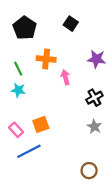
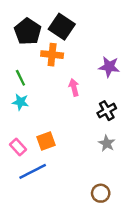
black square: (71, 24) -> (62, 27), moved, size x1.5
orange cross: (46, 59) -> (52, 55), moved

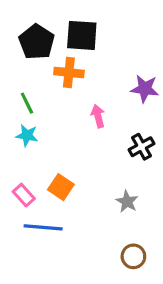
black square: (62, 27) -> (82, 35), turned -30
orange square: (46, 141) -> (61, 187), turned -36
gray star: (107, 143) -> (127, 202), moved
blue line: (33, 171) -> (43, 227), turned 32

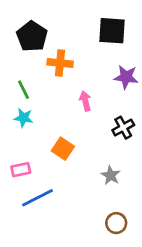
black square: (82, 35) -> (112, 31), moved
orange square: (61, 187) -> (63, 149), moved
pink rectangle: (24, 195) -> (21, 170), turned -60
blue line: (43, 227) -> (38, 198), turned -32

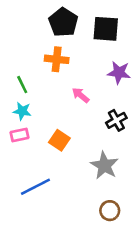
black pentagon: (32, 36) -> (63, 22), moved
pink arrow: (85, 101) -> (81, 95), turned -36
pink rectangle: (21, 170) -> (19, 135), moved
gray star: (111, 175) -> (104, 165), size x1.5

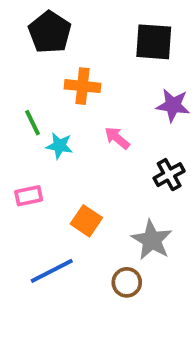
black pentagon: (63, 22) -> (50, 32), moved
cyan star: (22, 111) -> (59, 146), moved
orange square: (59, 140) -> (86, 221), moved
brown circle: (110, 211) -> (127, 282), moved

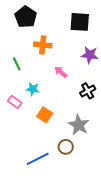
cyan star: (59, 146) -> (33, 89), moved
pink rectangle: (29, 196) -> (15, 102), turned 48
blue line: (52, 271) -> (38, 159), moved

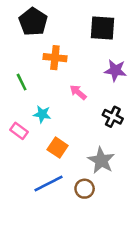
black cross: (88, 91) -> (113, 117), turned -35
blue line: (38, 159) -> (49, 184), moved

